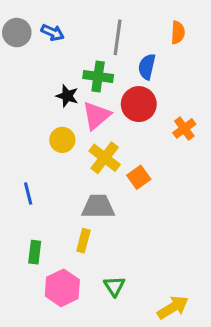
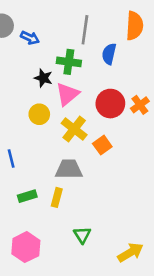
blue arrow: (53, 33) -> (30, 38), moved
orange semicircle: (178, 33) -> (135, 26), size x1.5
red circle: (139, 104) -> (110, 104), moved
green rectangle: (35, 252) -> (27, 196), moved, turned 66
pink hexagon: (62, 288) -> (26, 247), moved

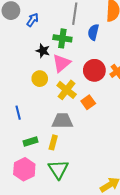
blue arrow: (30, 38) -> (33, 20), turned -80
green triangle: (82, 235) -> (58, 169), moved, size x1.5
pink hexagon: (26, 247) -> (24, 169), moved

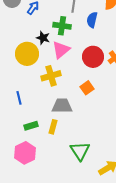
yellow circle: (40, 79) -> (27, 54), moved, size x1.5
yellow cross: (67, 90) -> (51, 76), moved, turned 36
green triangle: (58, 169) -> (80, 151), moved

